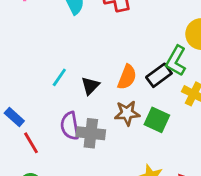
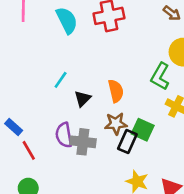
black rectangle: (159, 75) -> (127, 142), moved, turned -30
cyan line: (59, 77) -> (61, 80), moved
orange semicircle: (127, 77) -> (116, 91), turned -35

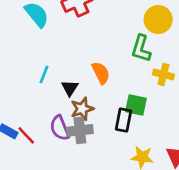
brown star: (116, 124) -> (82, 109), moved
red line: (29, 150) -> (26, 135), moved

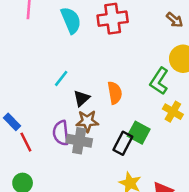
red line: (26, 135) -> (26, 142), moved

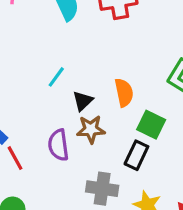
green square: (139, 133) -> (151, 125), moved
gray cross: (79, 141) -> (102, 189), moved

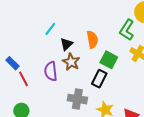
brown star: (91, 129) -> (71, 62), turned 30

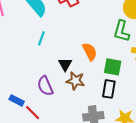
cyan line: (50, 29) -> (41, 38), moved
purple semicircle: (51, 71) -> (45, 86), moved

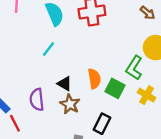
black triangle: (65, 64) -> (65, 84), turned -48
green square: (113, 67) -> (115, 88), moved

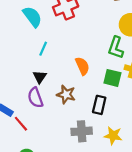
cyan line: (48, 49) -> (43, 49), moved
black triangle: (65, 84) -> (40, 77), moved, turned 48
green square: (115, 88) -> (112, 78), moved

